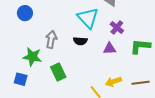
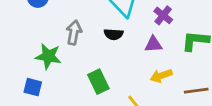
green rectangle: (58, 72) -> (98, 82), moved
yellow arrow: (113, 82) -> (161, 76), moved

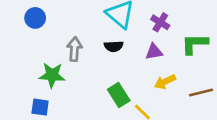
green rectangle: (98, 82) -> (119, 95), moved

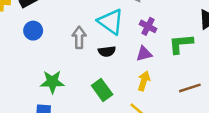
gray arrow: (74, 49) -> (79, 38), moved
yellow arrow: (165, 82) -> (144, 81), moved, turned 138
green rectangle: (119, 95) -> (102, 90), moved

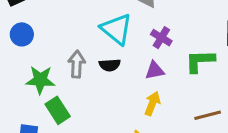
gray arrow: (79, 38) -> (77, 64), moved
green star: (52, 82) -> (40, 80), moved
green rectangle: (102, 90) -> (58, 110), moved

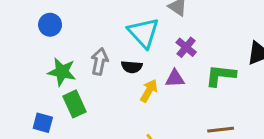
yellow arrow: (152, 103) -> (149, 91), moved

